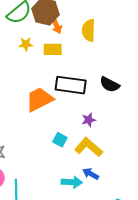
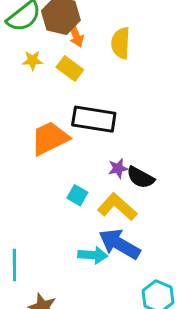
yellow rectangle: (53, 49) -> (70, 69), turned 36
black semicircle: (110, 84) -> (140, 177), moved
blue arrow: (91, 174) -> (119, 244), size x1.8

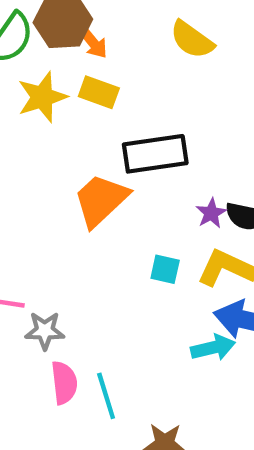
yellow semicircle: (121, 43) -> (192, 40), moved, turned -40
yellow star: (32, 60) -> (42, 97), size x1.6

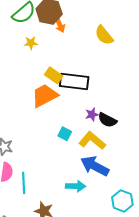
yellow rectangle: (99, 92) -> (54, 75), moved
yellow star: (42, 97) -> (31, 43), size x0.6
cyan arrow: (213, 348) -> (76, 186), moved

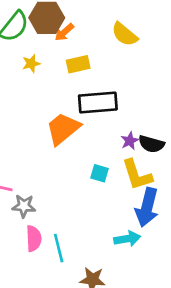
orange arrow: (60, 25) -> (64, 32), turned 84
yellow rectangle: (54, 75) -> (78, 64), moved, turned -36
yellow L-shape: (92, 141) -> (137, 175), turned -136
blue arrow: (95, 166) -> (147, 207), turned -92

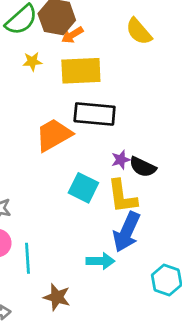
yellow semicircle: (125, 34) -> (139, 31), moved
yellow rectangle: (78, 64) -> (81, 71), size x1.6
cyan square: (99, 173) -> (83, 188), size x1.5

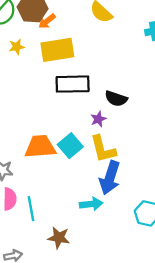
orange trapezoid: (54, 135) -> (40, 147), moved, turned 32
black semicircle: (143, 167) -> (116, 99), moved
cyan square: (83, 188) -> (70, 146), turned 30

